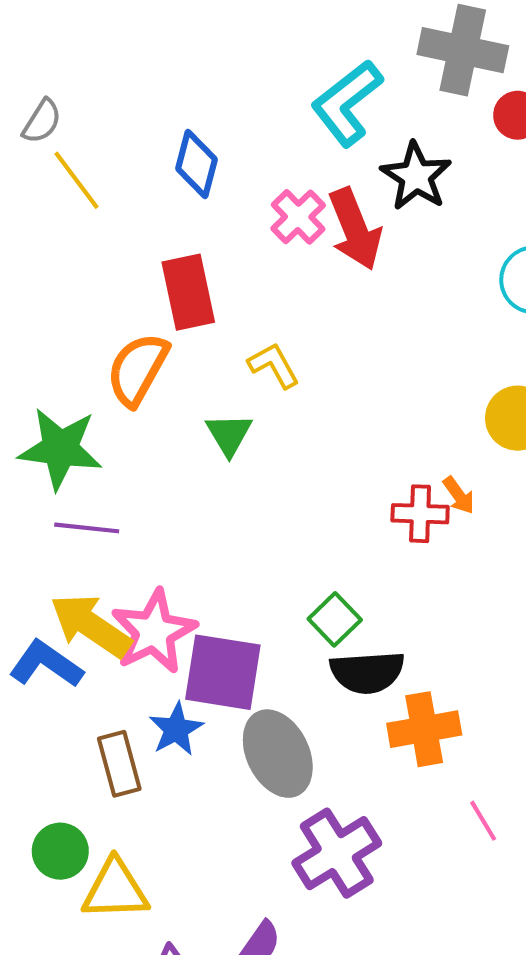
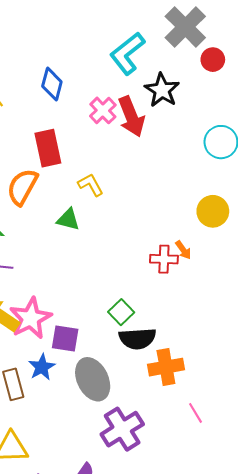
gray cross: (463, 50) -> (185, 27), turned 33
green triangle: (229, 434) -> (68, 219), turned -45
purple square: (223, 672) -> (65, 339), size x0.7

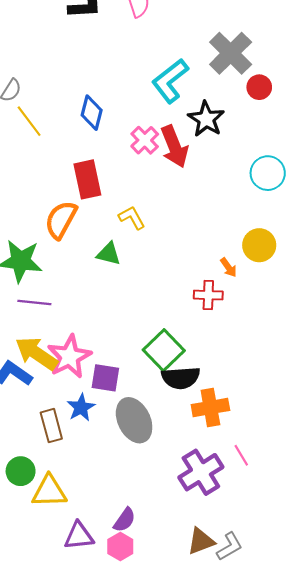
orange arrow: (183, 250) -> (228, 267), moved
green square: (121, 312) -> (164, 350), size x1.5
purple cross: (122, 429) -> (201, 472), moved

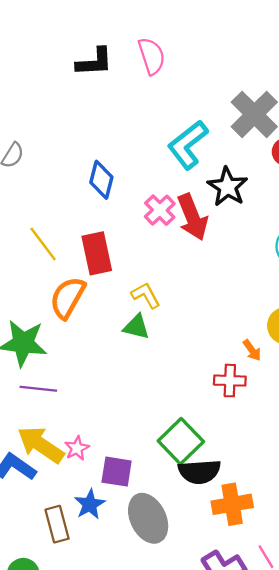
yellow line: (29, 121) -> (43, 244), moved
green triangle: (109, 254) -> (136, 327), moved
pink star: (69, 357) -> (77, 448), size x0.5

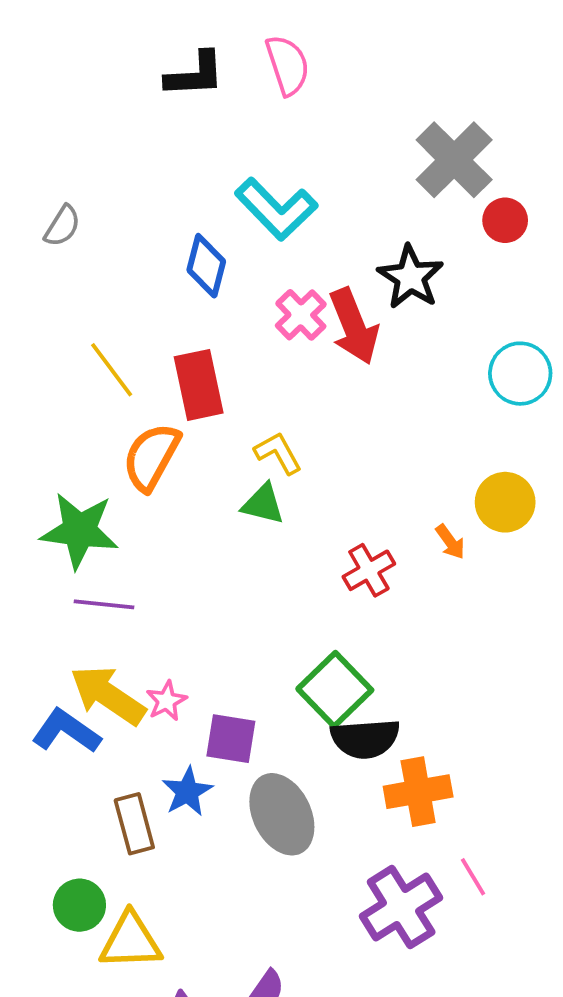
cyan L-shape: (188, 145) -> (276, 209), moved, turned -96
red cross: (230, 381) -> (369, 570), moved, turned -32

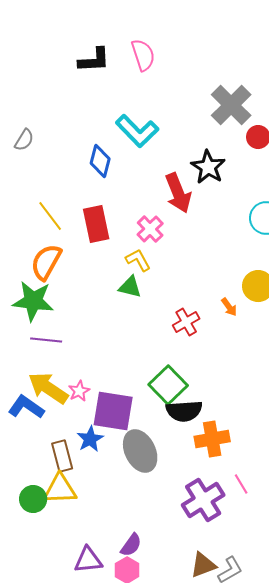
pink cross: (301, 315) -> (150, 229), moved
orange semicircle: (151, 457) -> (46, 262), moved
purple square: (231, 739) -> (113, 411), size x1.5
yellow triangle: (131, 941) -> (60, 489), moved

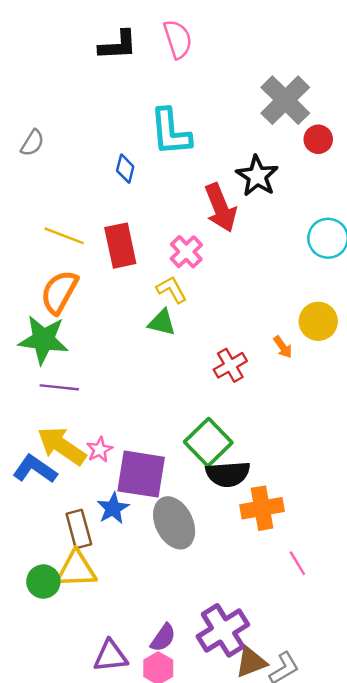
cyan L-shape: (137, 131) -> (170, 132), turned 39
blue diamond: (100, 161) -> (125, 169), size x0.7
yellow line: (50, 216) -> (64, 236), turned -32
purple cross: (203, 500) -> (223, 630), moved

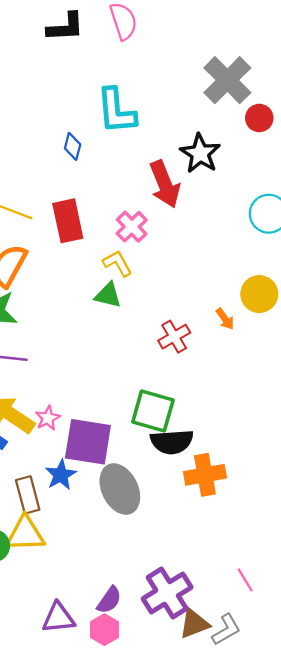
green square: (208, 442) -> (153, 411), turned -30
pink line: (297, 563) -> (245, 580), moved

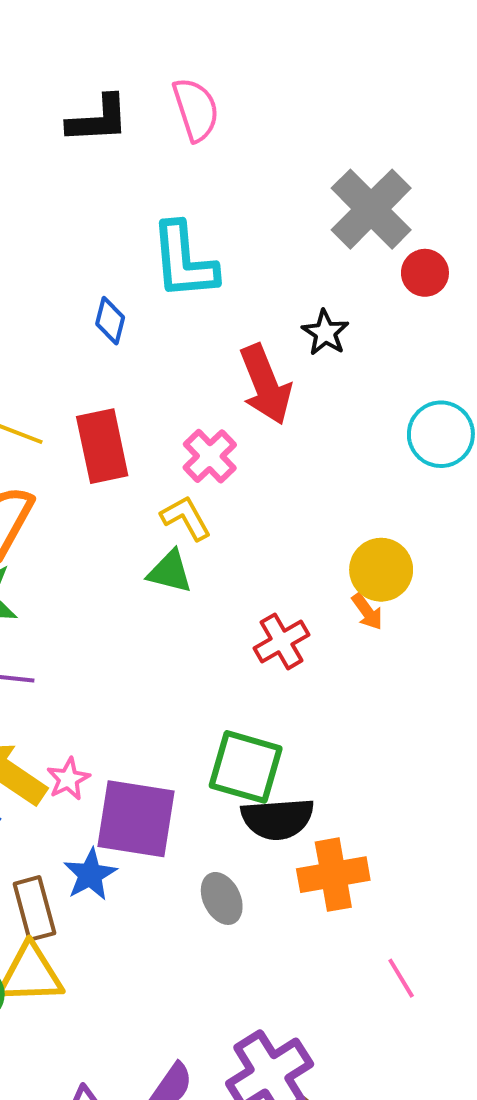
black star: (200, 153) -> (325, 333), size x0.7
yellow circle: (259, 294) -> (381, 570), moved
gray ellipse: (120, 489) -> (222, 898), moved, size x0.6
pink line: (245, 580) -> (401, 978), moved

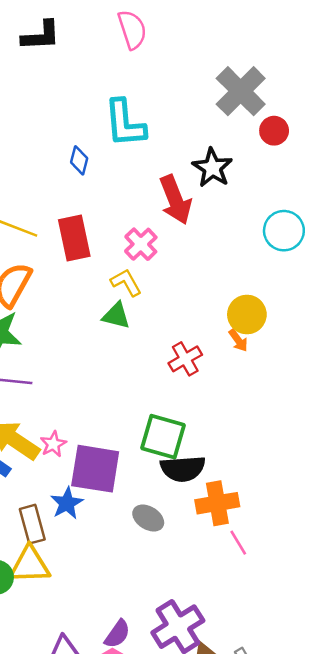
black L-shape: (98, 119) -> (41, 36), moved
black star: (325, 333) -> (212, 168), size x1.4
gray ellipse: (222, 898) -> (148, 518), turned -32
pink line: (401, 978) -> (238, 543), moved

